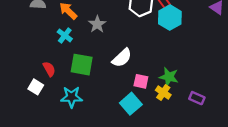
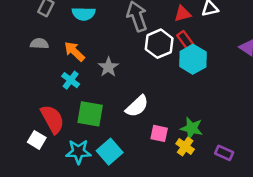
red semicircle: (49, 69) -> (52, 119), size x1.6
cyan square: (131, 104) -> (110, 152), moved

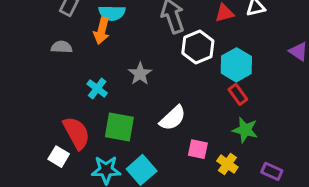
red rectangle: (185, 40) -> (238, 94), moved
orange arrow: (75, 51) -> (102, 31), moved, turned -120
green star: (192, 128) -> (245, 130), moved

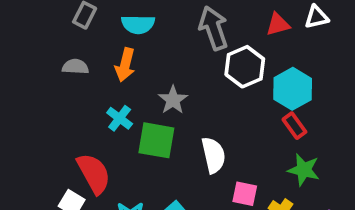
orange arrow: (102, 31) -> (125, 65), moved
white semicircle: (173, 118) -> (213, 155), turned -60
green square: (119, 127) -> (156, 140), moved

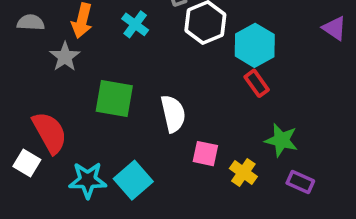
gray star: (173, 100) -> (65, 57), moved
cyan cross: (120, 118) -> (135, 24), moved
green star: (304, 170) -> (281, 140), moved

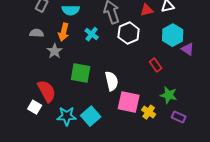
purple triangle: (334, 28) -> (188, 49), moved
cyan hexagon: (255, 45) -> (173, 35), moved
pink square: (205, 154) -> (129, 102), size x1.6

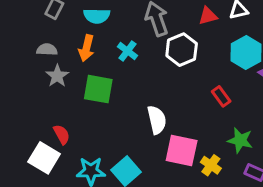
gray star: (55, 51) -> (57, 76), moved
green square: (81, 73) -> (98, 89), moved
red semicircle: (47, 91) -> (62, 134), size x0.6
white square: (35, 107) -> (44, 158), size x1.5

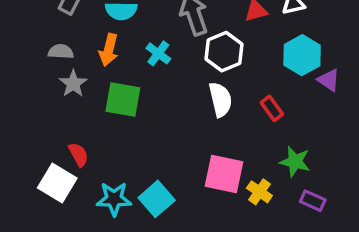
white semicircle: (157, 120) -> (220, 100), moved

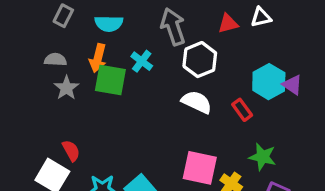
cyan hexagon: (302, 55) -> (269, 82), moved
green square: (123, 100) -> (110, 80), moved
white semicircle: (220, 100) -> (197, 102), turned -52

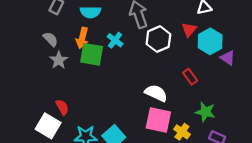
red triangle: (228, 24) -> (189, 30), moved, turned -35
gray semicircle: (55, 60) -> (50, 39), turned 42
cyan hexagon: (269, 82) -> (210, 41), moved
white semicircle: (197, 102) -> (156, 93), moved

